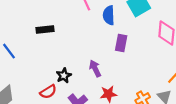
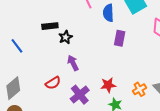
purple arrow: (95, 68) -> (73, 63), moved
black star: (64, 76) -> (66, 37), moved

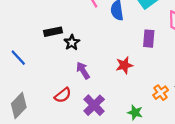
purple rectangle: (120, 38) -> (149, 39), moved
red star: (108, 85) -> (124, 65), moved

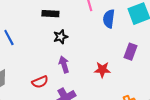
black rectangle: (53, 32) -> (50, 14), moved

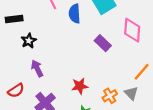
purple rectangle: (131, 52) -> (103, 43), turned -56
red star: (102, 70) -> (80, 86), moved

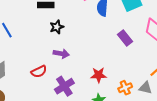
purple arrow: (37, 68) -> (61, 54), turned 119
gray triangle: (131, 93) -> (145, 88), turned -40

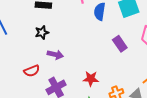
black star: (57, 27) -> (42, 32), moved

